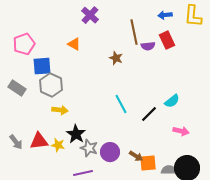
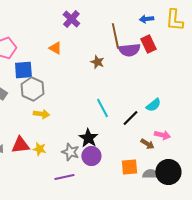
purple semicircle: (148, 46) -> (129, 50), size x1.5
black star: (76, 134) -> (88, 138), moved
brown arrow: (136, 156) -> (147, 144), moved

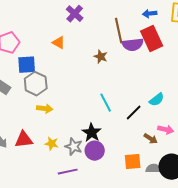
red rectangle: (148, 44) -> (152, 39), size x1.4
yellow star: (39, 149) -> (52, 144), moved

